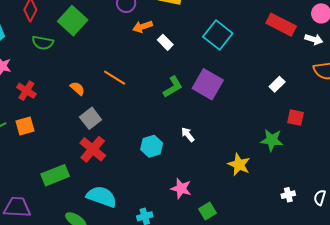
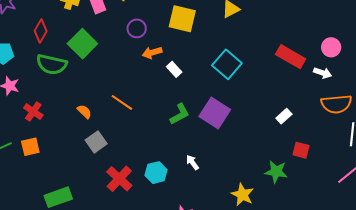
green semicircle: (43, 43) -> (52, 64), size x1.4
red cross: (93, 149) -> (119, 179), moved

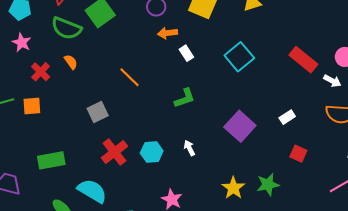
orange semicircle: (84, 112) -> (71, 62), moved
purple square: (215, 113) -> (240, 126), moved
green star: (276, 172) -> (268, 185), moved, turned -30

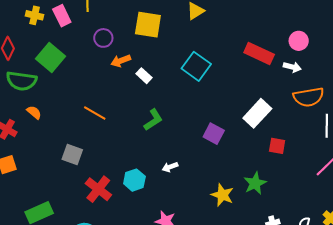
gray square: (98, 112) -> (72, 154), turned -30
white rectangle: (287, 117) -> (257, 113), size x1.8
purple square: (240, 126) -> (214, 134), size x0.7
white arrow: (189, 148) -> (170, 167), turned -70

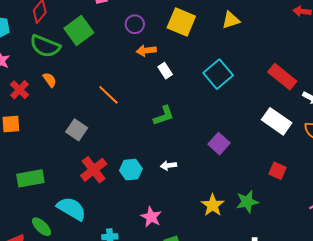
white rectangle: (257, 113) -> (277, 121), moved, turned 68

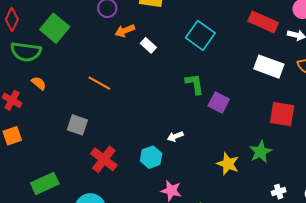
green L-shape: (164, 116) -> (195, 84), moved, turned -65
cyan hexagon: (131, 170) -> (151, 157), moved
red square: (278, 171) -> (282, 114), size x1.5

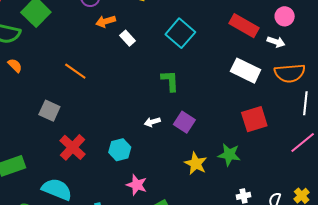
purple square: (219, 102) -> (184, 122), moved
red square: (282, 114) -> (254, 119), turned -32
white arrow: (175, 136) -> (152, 122), moved
green star: (260, 152) -> (229, 155), turned 30

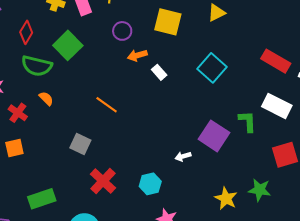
green L-shape: (170, 81) -> (247, 121), moved
purple square: (184, 122) -> (214, 136), moved, size x1.4

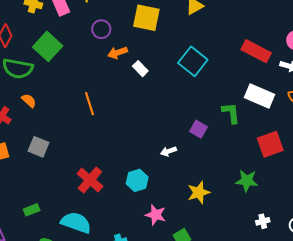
orange line: (107, 105) -> (89, 104), turned 40
purple square: (214, 136) -> (198, 129), size x0.6
gray square: (80, 144) -> (38, 147), moved
yellow star: (226, 198) -> (199, 192), moved, turned 30
green rectangle: (42, 199) -> (32, 210), moved, size x0.6

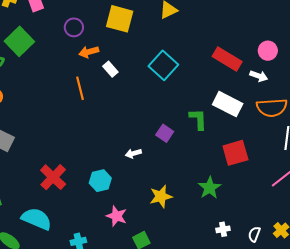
orange line: (89, 104) -> (80, 88), moved
green star: (247, 181) -> (210, 188), turned 30

